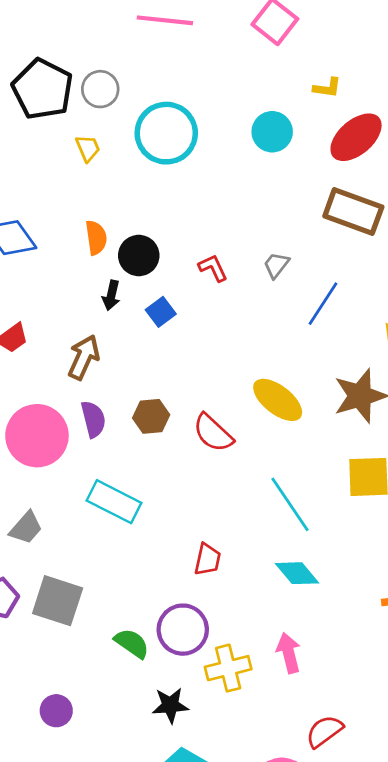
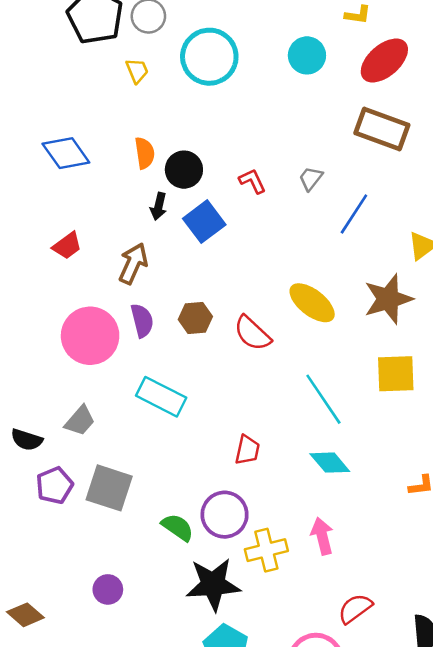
blue square: (161, 312) -> (204, 222), size x1.5
black star: (170, 705) -> (213, 584), size x1.6

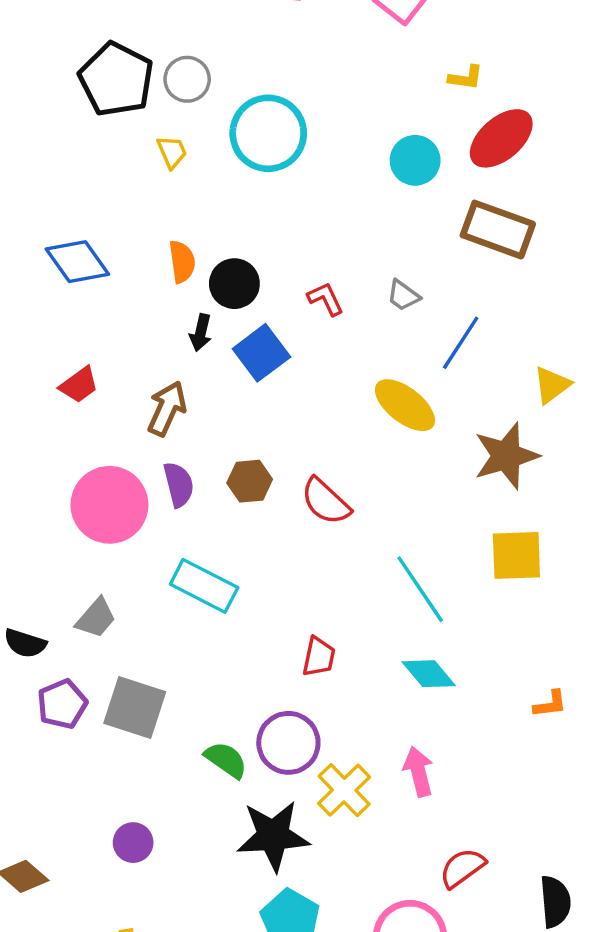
cyan circle: (307, 55) -> (415, 160), moved
gray trapezoid: (311, 178) -> (403, 295), turned -92
yellow ellipse: (312, 303) -> (405, 405), moved
yellow cross: (266, 550) -> (344, 790), turned -30

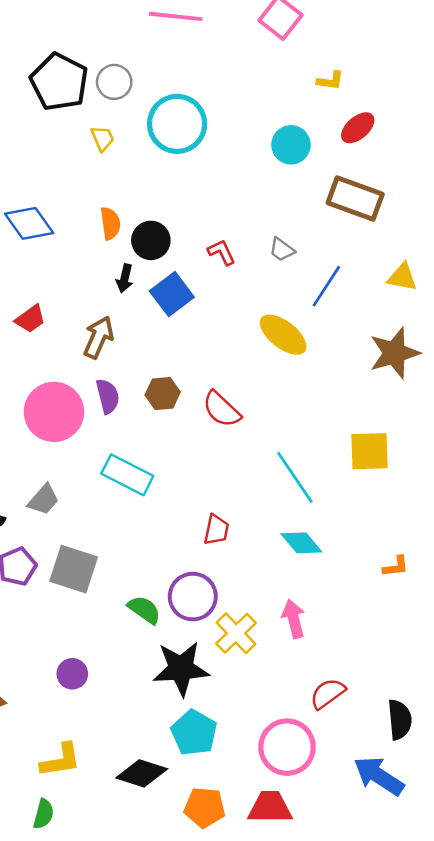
red ellipse: (501, 138) -> (358, 128), size x0.7
yellow triangle: (552, 385) -> (402, 277), moved, turned 48
brown star: (506, 456) -> (394, 353), moved

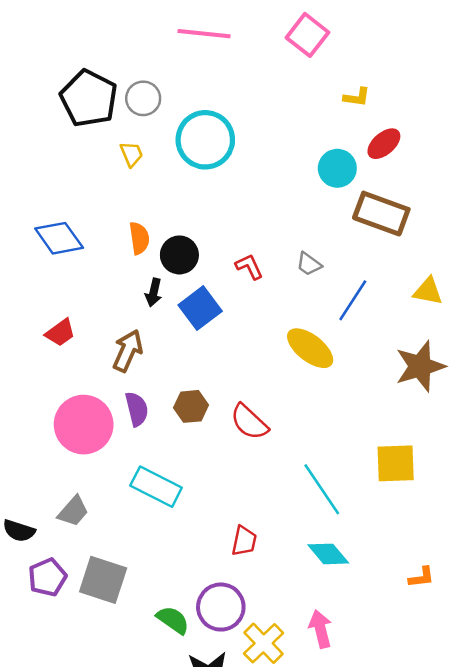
cyan circle: (291, 145) -> (337, 168), moved

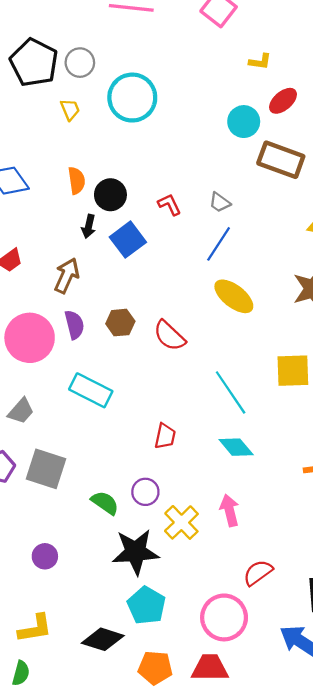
blue line: (353, 300) -> (219, 244), moved
yellow ellipse: (310, 348) -> (234, 296), moved
purple circle: (221, 607) -> (145, 492), size x0.7

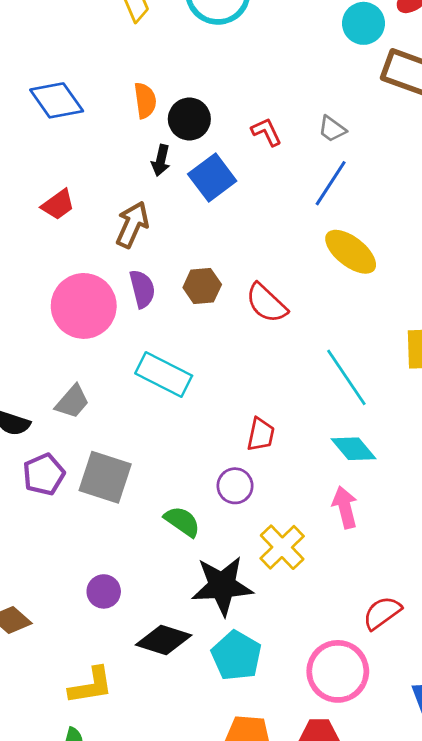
purple circle: (145, 492) -> (235, 486), moved
pink arrow: (229, 510) -> (345, 507), moved
black diamond: (103, 639) -> (164, 640), moved

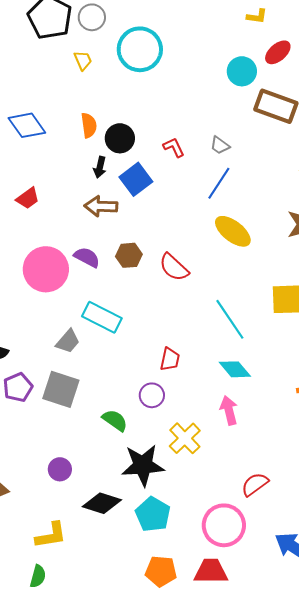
brown arrow: (132, 225) -> (101, 206), moved, turned -112
purple semicircle: (142, 289) -> (87, 257), turned -48
gray trapezoid: (72, 402) -> (68, 341), moved

